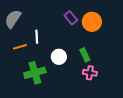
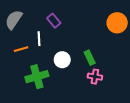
purple rectangle: (71, 18) -> (54, 21), moved
orange circle: (92, 22) -> (117, 23), moved

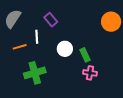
white circle: (62, 60) -> (65, 49), moved

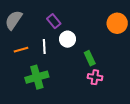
white line: (37, 37) -> (44, 46), moved
white circle: (65, 49) -> (67, 39), moved

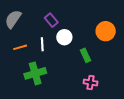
orange circle: (117, 23) -> (106, 31), moved
pink cross: (95, 77) -> (91, 82), moved

